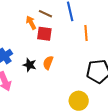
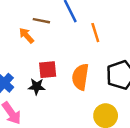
red square: (44, 34) -> (48, 70), moved
orange semicircle: (48, 63) -> (80, 77), moved, size x1.5

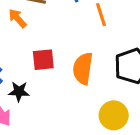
black star: (37, 87) -> (19, 92), moved

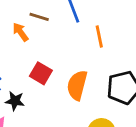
red square: (43, 60) -> (41, 73), turned 30

